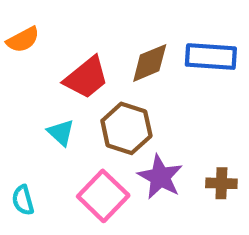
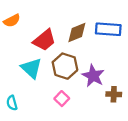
cyan triangle: (61, 133) -> (31, 68), size x1.5
purple star: (160, 177) -> (93, 76), moved
pink square: (103, 196) -> (62, 99), moved, size x0.6

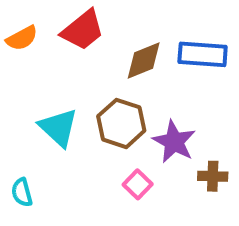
red trapezoid: (44, 40) -> (83, 30), moved
pink square: (62, 99) -> (138, 184), moved

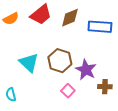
brown diamond: (144, 60) -> (70, 18), moved

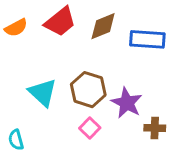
pink square: (68, 91) -> (90, 128), moved

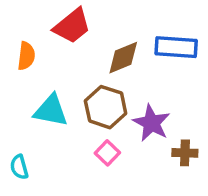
brown diamond: (103, 26) -> (123, 58), moved
orange semicircle: (16, 28) -> (26, 56), moved, turned -55
cyan triangle: (43, 93) -> (51, 111), turned -32

